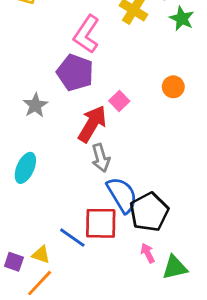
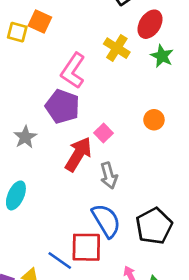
gray arrow: (101, 158) -> (109, 176), moved
black pentagon: (149, 212) -> (154, 226), moved

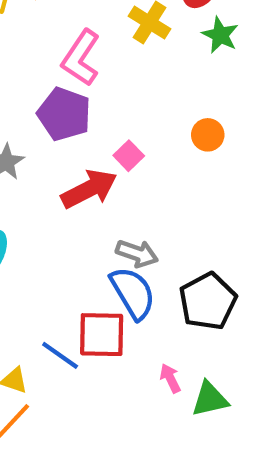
red arrow: (78, 154) -> (89, 189), turned 32
gray arrow: (109, 176) -> (137, 253), moved, turned -55

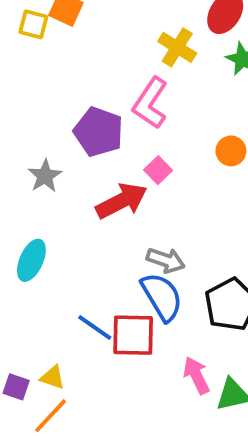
pink L-shape: (81, 58) -> (150, 103), moved
blue line: (60, 355) -> (95, 327), moved
pink arrow: (170, 378) -> (196, 375), size x1.4

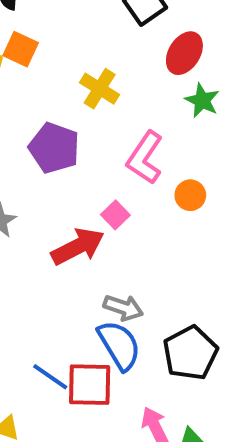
yellow cross: (177, 47) -> (100, 89), moved
pink L-shape: (150, 103) -> (145, 158), moved
purple pentagon: (99, 132) -> (54, 148), moved

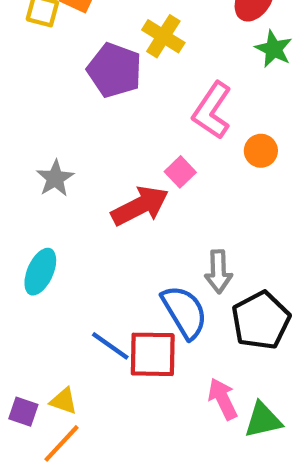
purple pentagon: (54, 148) -> (115, 70), moved
gray arrow: (123, 308) -> (218, 272), moved, turned 69

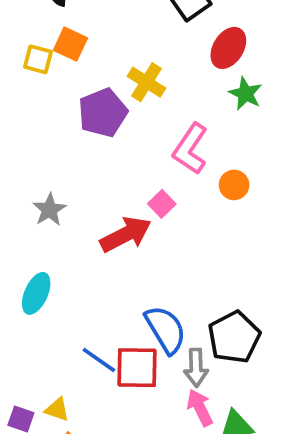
purple pentagon: (115, 70) -> (103, 113), turned 30
gray arrow: (218, 272) -> (196, 368), moved

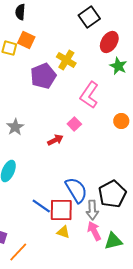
orange circle: (234, 185) -> (121, 121), moved
red arrow: (126, 234) -> (55, 140), size x0.6
yellow triangle: (57, 409) -> (63, 232), moved

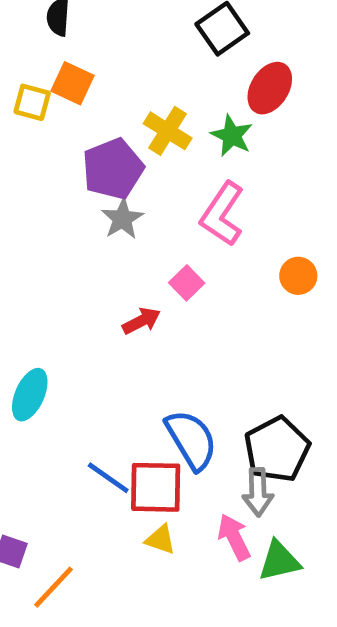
green star: (118, 66) -> (232, 136), moved
gray star: (15, 127) -> (122, 219), moved
gray arrow: (92, 210) -> (258, 492), moved

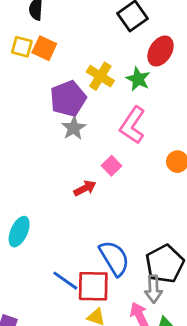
yellow square: (32, 102) -> (22, 47), moved

